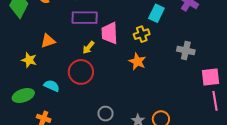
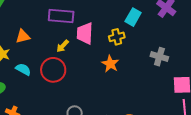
cyan semicircle: (52, 86) -> (23, 69), moved

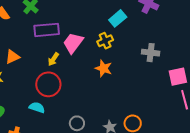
cyan rectangle: (133, 17) -> (118, 18), turned 30
pink trapezoid: (85, 33) -> (73, 43), turned 45
cyan semicircle: (23, 69) -> (37, 107), moved

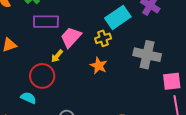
cyan rectangle: (118, 18) -> (118, 17), size x1.4
gray cross: (151, 53) -> (147, 55), size x1.5
yellow arrow: (53, 59) -> (57, 56), moved

